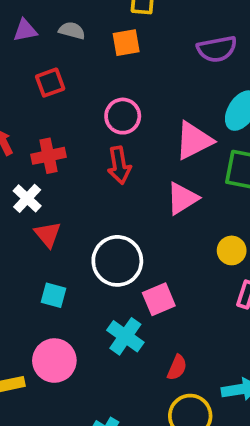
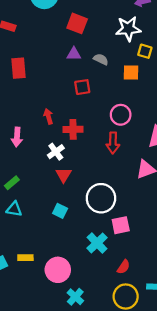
pink circle: (54, 361) -> (58, 270), moved

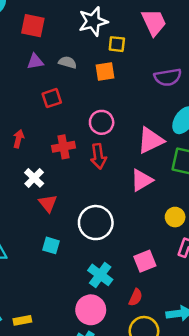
red arrow: (48, 116) -> (18, 139), turned 40
red cross: (73, 129) -> (64, 147), moved
pink square: (121, 225) -> (145, 261), moved
yellow rectangle: (25, 258) -> (22, 320), moved
pink circle: (58, 270) -> (91, 310), moved

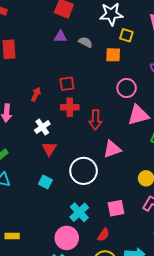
red square: (52, 98) -> (67, 84), moved
pink circle: (102, 122) -> (127, 88), moved
pink triangle: (142, 180) -> (112, 149), moved

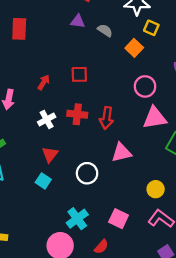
orange square: (113, 55) -> (134, 48), turned 35
red cross: (70, 107) -> (77, 114), moved
red triangle: (49, 149) -> (50, 154), moved
white circle: (84, 171) -> (87, 173), size x0.7
pink square: (116, 208) -> (119, 219), turned 30

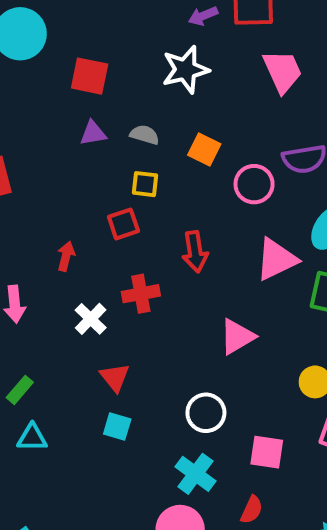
yellow square: (151, 28) -> (145, 184), moved
pink circle: (145, 86) -> (254, 184), moved
red arrow: (107, 118) -> (195, 252), moved
white circle: (87, 173) -> (206, 413), moved

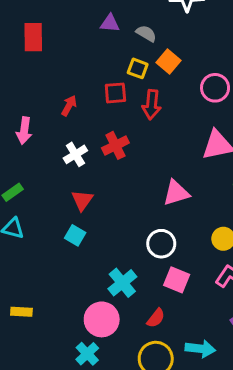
orange square: (204, 150) -> (169, 61), moved
red arrow: (195, 252) -> (152, 105), moved
red cross: (141, 294) -> (115, 145), turned -30
white circle: (206, 413) -> (161, 244), moved

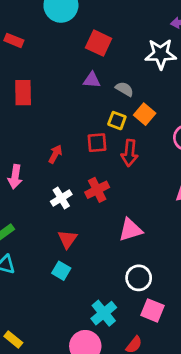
pink triangle: (176, 193) -> (130, 230), moved
yellow rectangle: (21, 312) -> (13, 339), turned 36

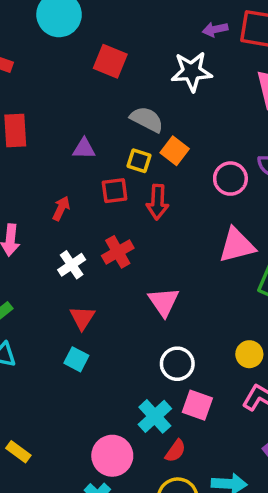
purple triangle: (92, 80) -> (84, 149), moved
gray semicircle: (124, 89) -> (147, 119), size x1.4
pink triangle: (130, 230) -> (164, 302), turned -45
cyan cross: (104, 313) -> (155, 416), moved

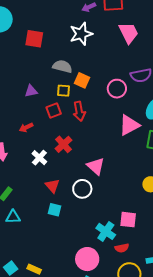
red arrow: (61, 208) -> (26, 127), turned -128
white circle: (177, 364) -> (82, 189), moved
red semicircle: (175, 451) -> (122, 248), turned 56

